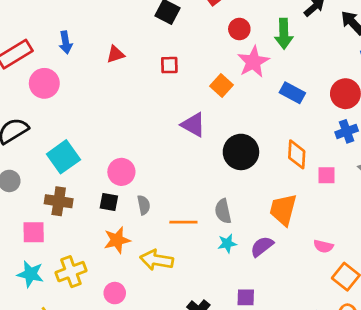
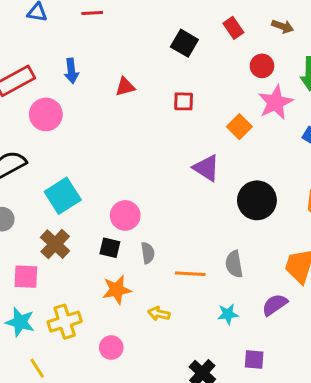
brown cross: (59, 201) -> (55, 244), turned 32
cyan star: (227, 244) -> (228, 314), moved
yellow arrow: (157, 260) -> (159, 314), size x0.6

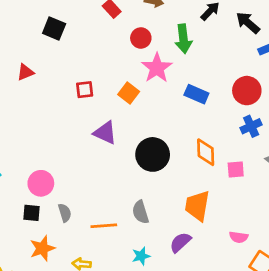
black square: (184, 43) -> (54, 29), moved
red square: (184, 101) -> (85, 90), moved

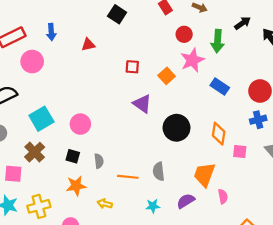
pink circle: (41, 183) -> (80, 124), moved
pink semicircle: (239, 237) -> (223, 196), moved, turned -120

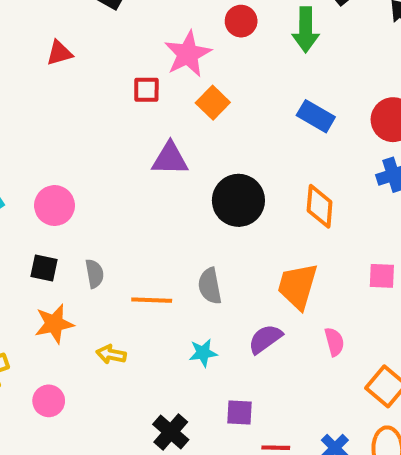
pink star: (192, 60) -> (188, 54), moved
purple triangle: (142, 104) -> (170, 159), turned -30
pink square: (240, 152) -> (382, 276), moved
pink semicircle: (223, 196) -> (334, 342), moved

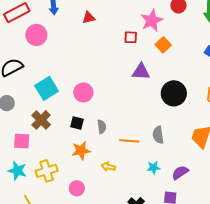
purple semicircle: (265, 339) -> (180, 173), moved

